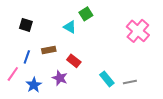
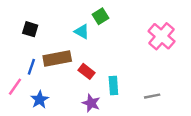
brown rectangle: (49, 50) -> (57, 59), size x1.6
purple star: (60, 78) -> (91, 103), moved
cyan rectangle: (107, 79) -> (113, 85), moved, turned 35

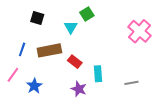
black square: (30, 29) -> (37, 18), moved
cyan triangle: (82, 32) -> (71, 27), turned 32
blue line: (31, 67) -> (22, 49), moved

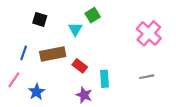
gray line: (131, 83) -> (147, 77), moved

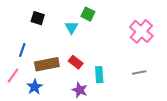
green square: (93, 15) -> (88, 14), turned -32
brown rectangle: (53, 54) -> (47, 64), moved

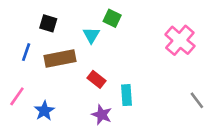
blue line: (22, 50) -> (26, 52), moved
brown rectangle: (47, 64) -> (60, 59), moved
gray line: (139, 73) -> (197, 100), moved, turned 64

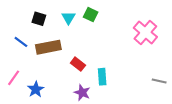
cyan triangle: (91, 35) -> (68, 18), moved
blue line: (26, 52) -> (21, 42), turned -72
gray line: (197, 100) -> (159, 81), turned -40

